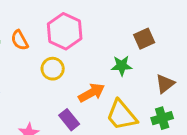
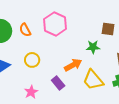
brown square: (144, 39) -> (108, 29), turned 32
yellow circle: (53, 69) -> (32, 60), moved

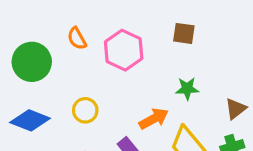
brown square: (108, 29) -> (184, 33), moved
orange semicircle: (25, 30) -> (77, 38), moved

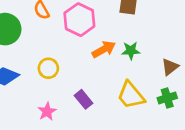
orange arrow: (154, 119) -> (104, 49), moved

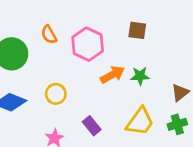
yellow trapezoid: (131, 95) -> (140, 122), turned -104

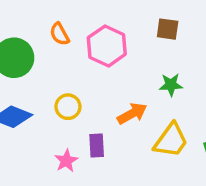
orange arrow: (112, 75) -> (132, 113), moved
purple rectangle: (92, 126) -> (97, 146), moved, turned 36

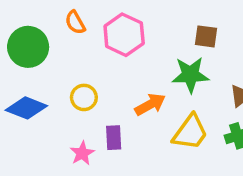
brown square: (168, 29) -> (206, 36), moved
green star: (171, 85) -> (190, 75), size x1.5

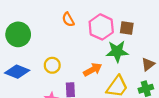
orange semicircle: (75, 22) -> (68, 20), moved
pink hexagon: (124, 35) -> (101, 27), moved

